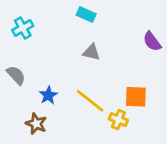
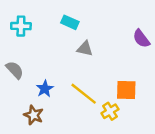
cyan rectangle: (86, 15) -> (70, 22), moved
cyan cross: (23, 28) -> (21, 26), turned 30
yellow cross: (118, 120) -> (110, 111), turned 36

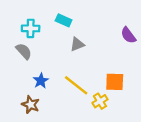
cyan cross: (21, 26) -> (31, 28), moved
gray triangle: (85, 49) -> (77, 44), turned -35
gray semicircle: (15, 70) -> (24, 51), moved

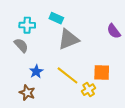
gray triangle: (77, 44) -> (68, 39), size x1.6

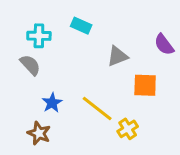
gray triangle: (68, 39) -> (117, 56), moved, size x0.7
orange square: (102, 72) -> (145, 85), moved

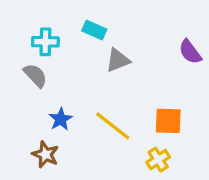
gray triangle: (117, 56) -> (118, 60), moved
orange square: (145, 85) -> (168, 121), moved
yellow cross: (128, 129) -> (158, 160), moved

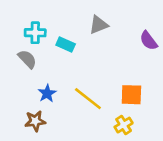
cyan rectangle: (94, 30) -> (66, 45), moved
gray triangle: (118, 60) -> (98, 25), moved
brown star: (45, 155) -> (35, 121), turned -30

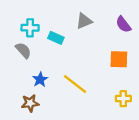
purple semicircle: (149, 41) -> (123, 24), moved
orange square: (131, 95) -> (119, 59), moved
yellow cross: (124, 125) -> (123, 99), moved, turned 32

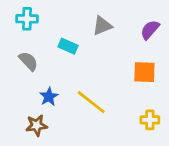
purple semicircle: (123, 24) -> (150, 30), turned 78
cyan cross: (30, 28) -> (27, 19), moved

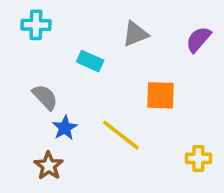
gray semicircle: (28, 61) -> (45, 97), moved
orange square: (144, 72) -> (161, 95), moved
brown star: (37, 125) -> (49, 166), turned -30

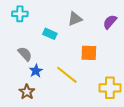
yellow cross: (198, 158) -> (110, 88), size x1.5

